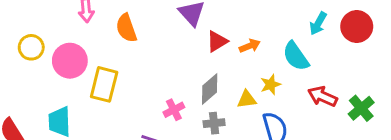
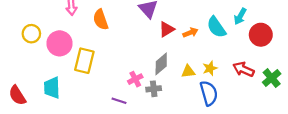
red circle: (357, 27) -> (261, 35), moved
cyan semicircle: (296, 56) -> (216, 27), moved
yellow star: (271, 84) -> (210, 68), moved
gray cross: (214, 123) -> (154, 89), moved

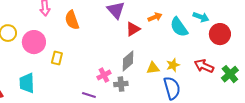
cyan arrow: (240, 16) -> (201, 17), turned -98
orange arrow: (190, 33) -> (155, 17), moved
yellow rectangle: (84, 61) -> (57, 58), size x0.6

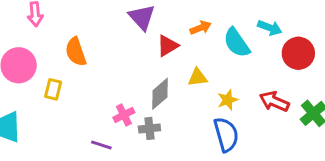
orange semicircle: (72, 20) -> (76, 52), moved
yellow triangle: (153, 68) -> (198, 77), moved

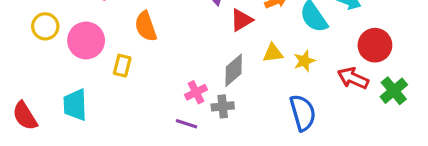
red circle: (298, 53) -> (375, 45), moved
yellow star: (228, 100) -> (304, 61), moved
purple line: (101, 145) -> (187, 124), moved

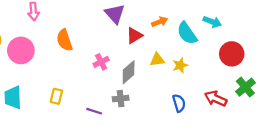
yellow rectangle: (122, 66) -> (56, 96), moved
red arrow: (353, 78) -> (216, 99), moved
pink cross: (196, 92) -> (101, 62), moved
blue semicircle: (303, 113) -> (179, 103), size x0.7

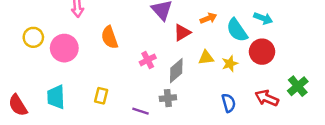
red circle: (232, 54) -> (262, 52), moved

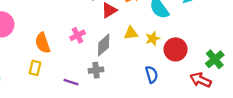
orange semicircle: (110, 37) -> (43, 43), moved
red circle: (262, 52) -> (176, 49), moved
red arrow: (267, 98) -> (201, 80), moved

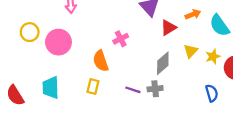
yellow triangle: (131, 33) -> (191, 51), turned -40
pink cross: (77, 35) -> (121, 39), moved
purple line: (71, 82) -> (133, 90), moved

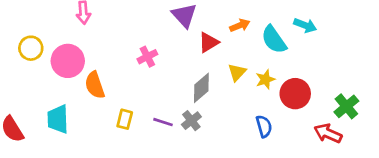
orange semicircle: (101, 61) -> (95, 85), moved
yellow rectangle: (93, 87) -> (125, 119), moved
gray cross: (155, 89) -> (191, 121), turned -32

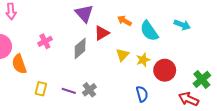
orange arrow: (240, 25) -> (124, 21), turned -128
cyan arrow: (305, 25) -> (182, 25), moved
pink cross: (147, 57) -> (45, 41), moved
gray diamond: (201, 88) -> (80, 49), moved

